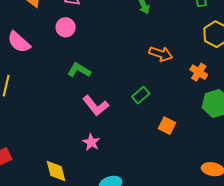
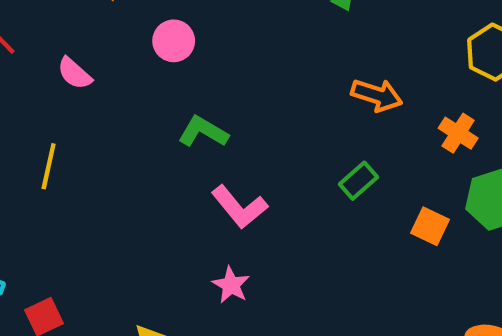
pink semicircle: (19, 42) -> (75, 73), size x0.7
green rectangle: (141, 95) -> (359, 181), moved
orange square: (167, 126) -> (430, 226), moved

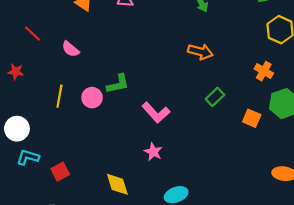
pink circle: (174, 41) -> (92, 98), moved
orange arrow: (377, 95) -> (200, 52), moved
green L-shape: (203, 132) -> (118, 84), moved, turned 140

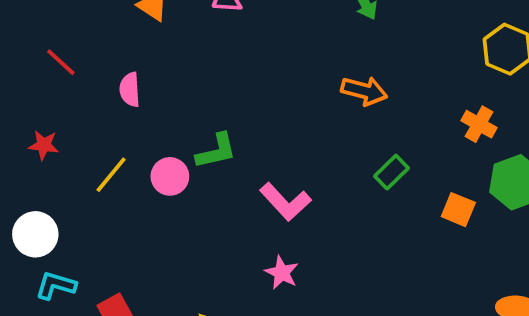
pink semicircle: (70, 49) -> (130, 90), turned 48
red star: (16, 72) -> (44, 145), moved
yellow line: (59, 96) -> (111, 175), turned 30

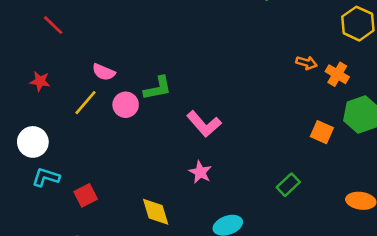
pink semicircle: (130, 90) -> (104, 72), moved, turned -65
orange arrow: (364, 91) -> (306, 63), moved, size x0.7
green rectangle: (392, 172) -> (288, 185), moved

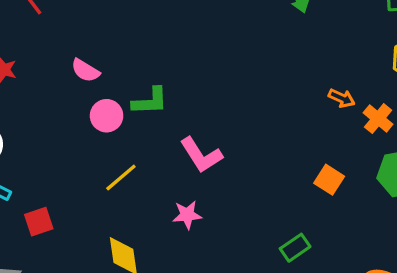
yellow line: (86, 103) -> (121, 178), moved
orange square: (322, 132) -> (329, 180), moved
pink star: (200, 172) -> (187, 215), turned 30

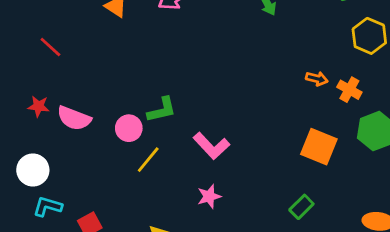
pink semicircle: (85, 71) -> (74, 118), moved, size x1.4
yellow line: (121, 178) -> (148, 160), moved
orange square: (329, 180) -> (319, 147), size x1.5

